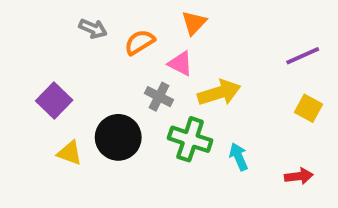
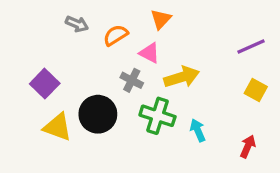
yellow triangle: (70, 153) -> (58, 127), size x1.4
red arrow: (299, 176) -> (248, 146), turned -60

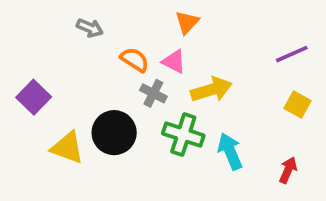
orange semicircle: (116, 35) -> (135, 60), moved, turned 65
purple square: (45, 84) -> (34, 97), moved
cyan arrow: (198, 130) -> (230, 151), size x1.4

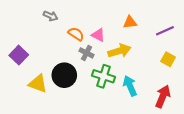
orange triangle: (187, 22) -> (130, 22), moved, turned 40
red arrow: (288, 170) -> (163, 96), size x1.5

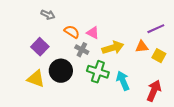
orange triangle: (130, 22) -> (142, 47), moved
purple square: (19, 55) -> (40, 47), moved

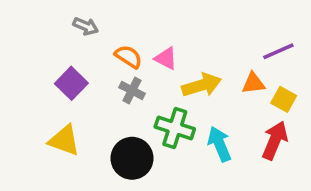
gray cross: (82, 50) -> (132, 90), moved
black circle: (61, 71) -> (132, 158), moved
red arrow: (154, 91) -> (275, 140), moved

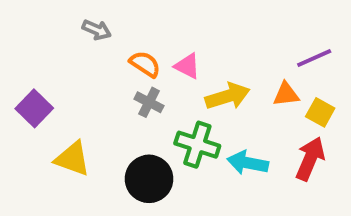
purple square: (71, 83) -> (34, 108), moved
cyan arrow: (219, 144) -> (248, 163), turned -56

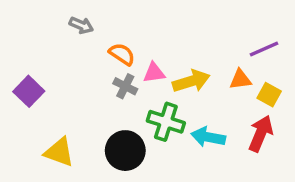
pink triangle: (187, 66) -> (154, 73), moved, turned -35
yellow triangle: (72, 159) -> (59, 152), moved

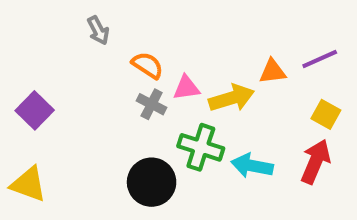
gray arrow: (81, 25) -> (98, 30), turned 40
orange triangle: (240, 79) -> (273, 71), moved
yellow triangle: (59, 152) -> (28, 184), moved

